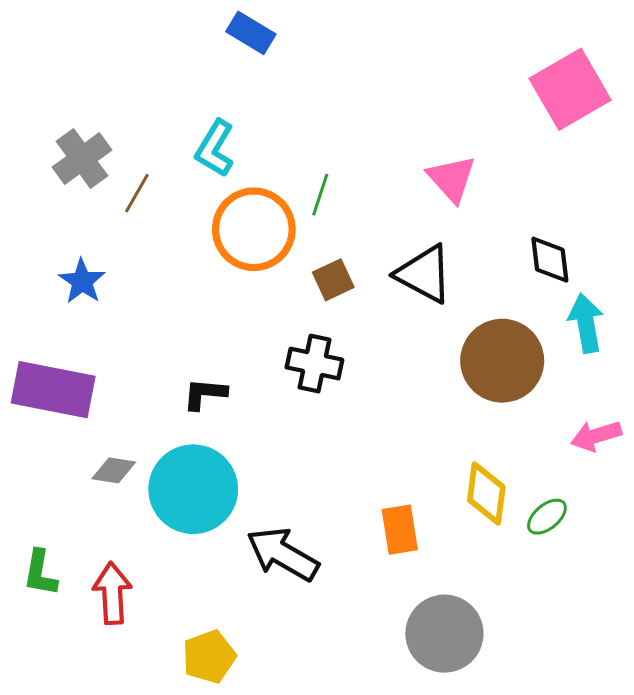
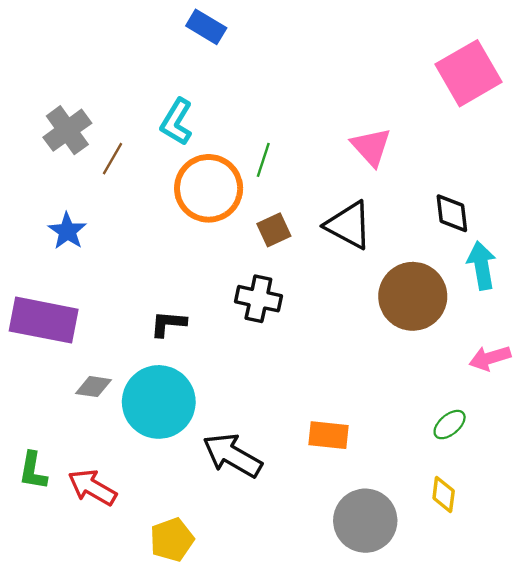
yellow diamond: (486, 494) -> (444, 495), moved, size x0.7
orange rectangle: (400, 530) -> (328, 435), turned -75
red arrow: (112, 593) -> (92, 487), turned -57

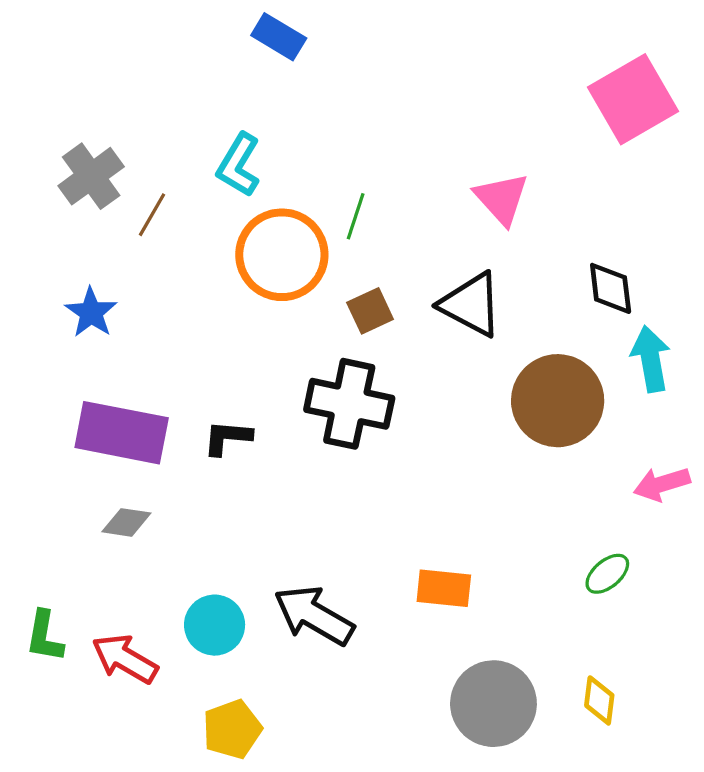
black cross: (258, 299) -> (349, 404), size x1.4
purple rectangle: (44, 320) -> (122, 433), moved
cyan circle: (159, 402) -> (215, 625), moved, size x0.6
yellow diamond: (444, 495) -> (599, 700), moved

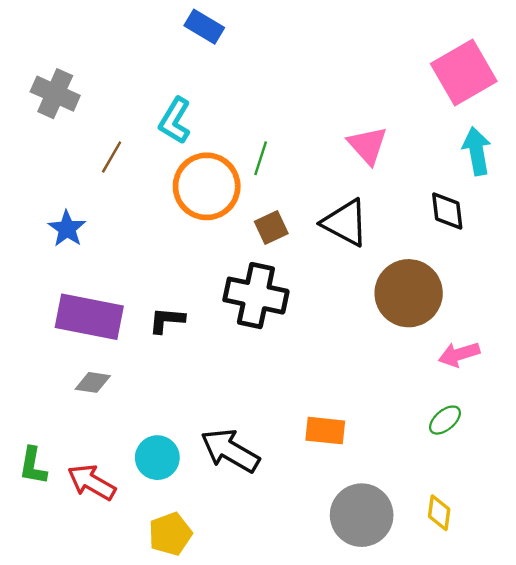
gray cross: (91, 176) -> (55, 94), moved, turned -30
cyan arrow: (651, 359) -> (477, 151), moved
pink arrow: (662, 484) -> (459, 354), moved

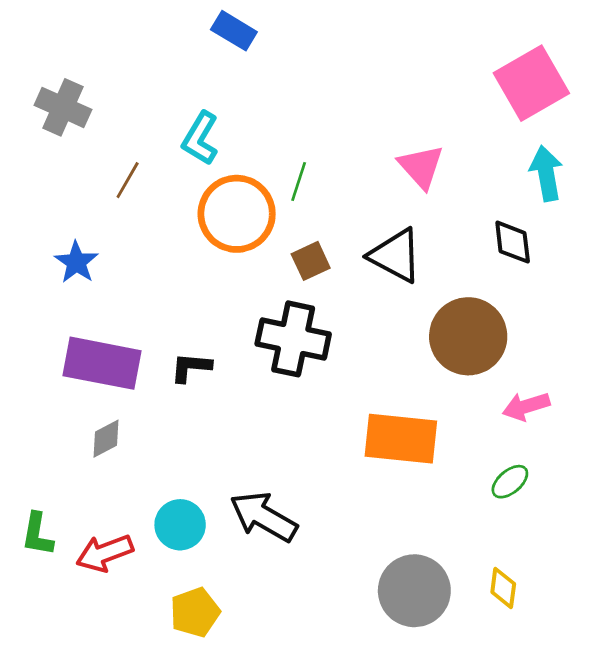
gray diamond: (93, 382) -> (106, 439), turned -36
orange rectangle: (325, 431) -> (401, 439), moved, size x1.6
red arrow: (92, 482) -> (105, 553), turned -51

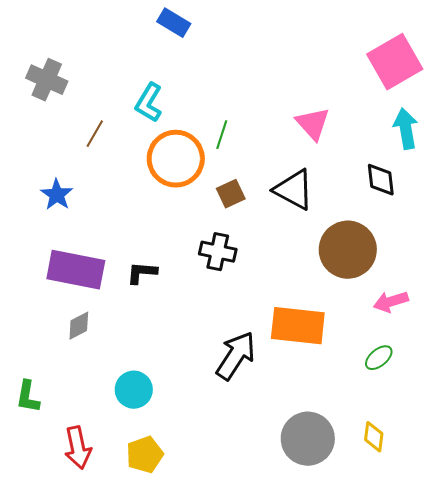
black cross: (293, 339) -> (218, 252), size x0.7
black arrow: (264, 517) -> (236, 356), moved, turned 93
red arrow: (105, 553) -> (78, 448), moved, turned -81

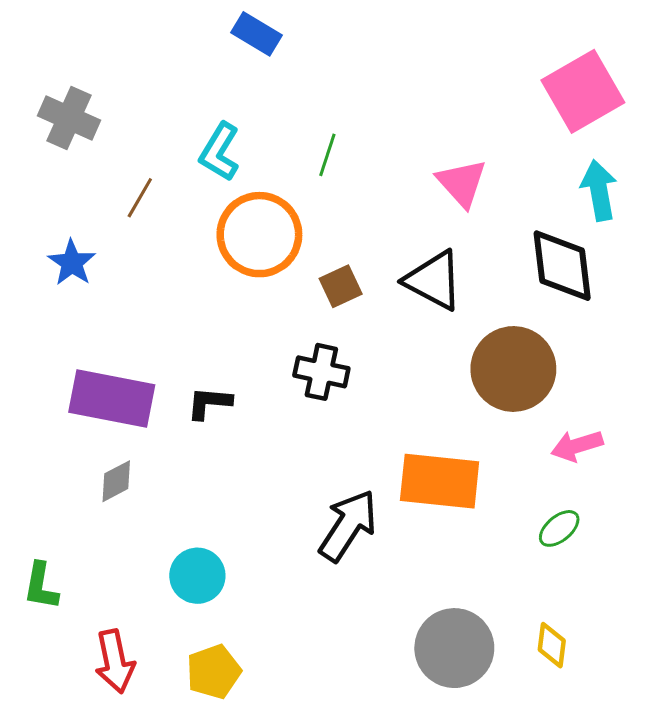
green line: (222, 135) -> (327, 155), moved
black diamond: (381, 180) -> (562, 266), size x1.5
blue star: (57, 195) -> (72, 263), moved

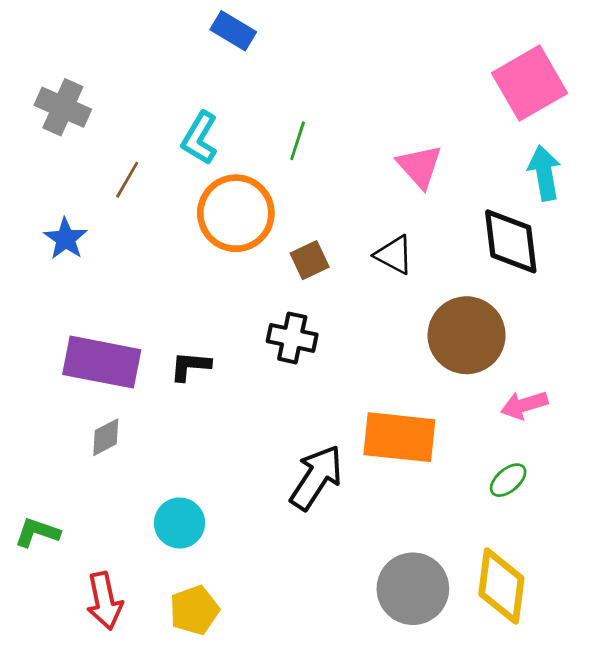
black triangle: (434, 280) -> (394, 255), size x0.7
green L-shape: (41, 586) -> (37, 532), turned 99
yellow diamond: (552, 645) -> (501, 586), size x1.8

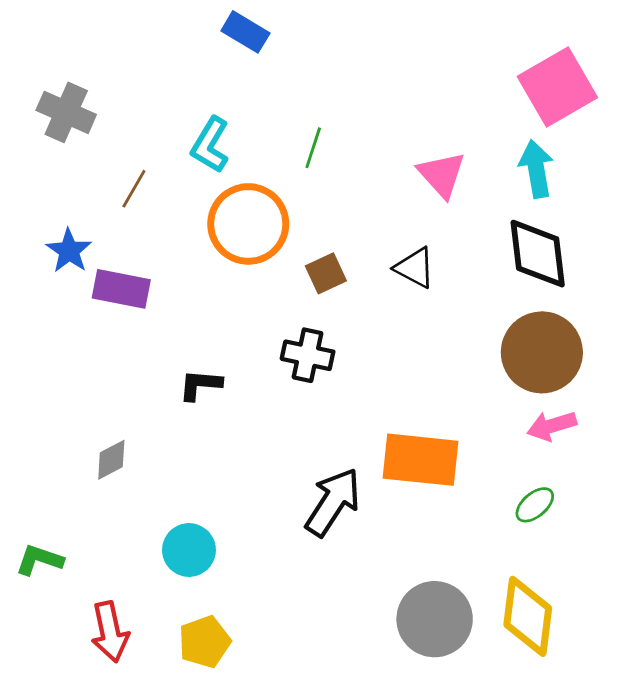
cyan arrow: (544, 173) -> (536, 169), moved
brown circle: (467, 335) -> (542, 352), moved
purple rectangle: (102, 362) -> (121, 289), moved, size x0.7

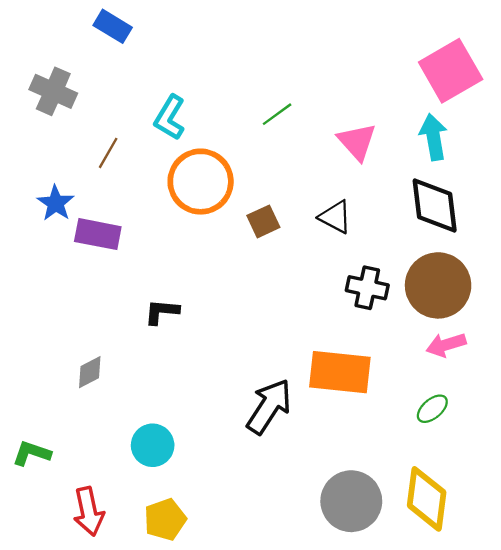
blue rectangle: (245, 32) -> (113, 26), moved
green line: (313, 148) -> (277, 114), moved, turned 36
black cross: (308, 355) -> (367, 288), moved

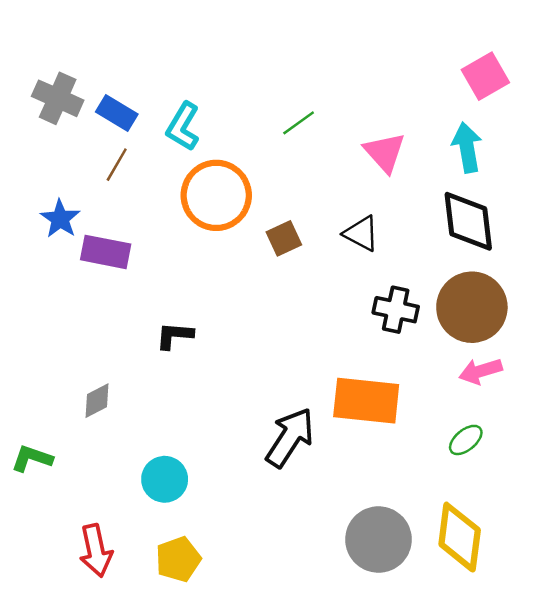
blue rectangle: (113, 26) -> (117, 113), moved
pink square: (451, 71) -> (485, 76), size x0.7
green L-shape: (32, 453) -> (32, 458), moved

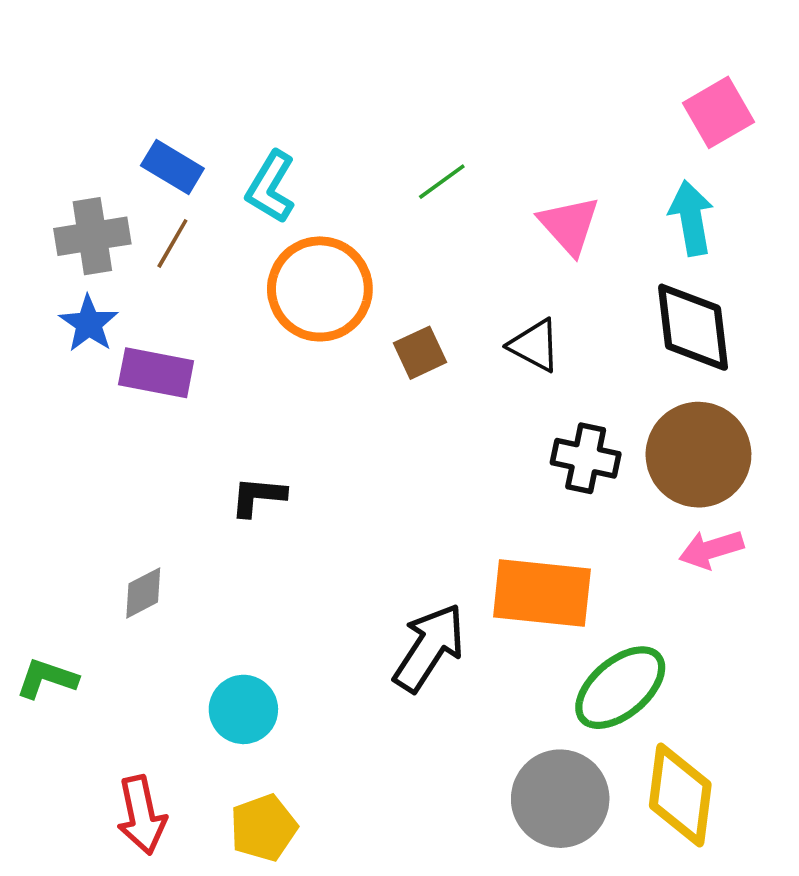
gray cross: (58, 98) -> (92, 236), moved, turned -33
green ellipse: (466, 440) -> (620, 688), moved, size x1.8

